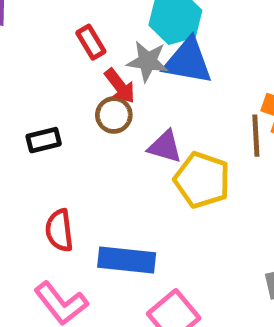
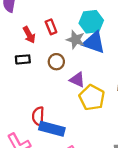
red arrow: (120, 86) -> (29, 35), moved
black rectangle: (44, 140) -> (23, 59), moved
red semicircle: (59, 230) -> (38, 116), moved

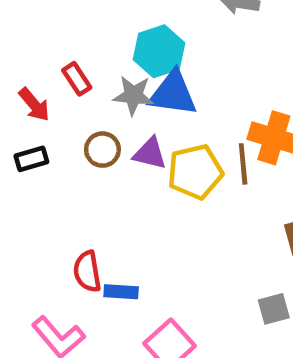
purple triangle: (77, 80) -> (150, 153), moved
yellow pentagon: (92, 98) -> (195, 172), moved, turned -30
blue rectangle: (52, 129) -> (121, 292), size x0.6

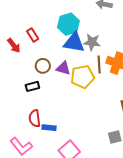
gray star: (133, 95) -> (92, 42), moved
black rectangle: (31, 159) -> (32, 86), moved
brown line: (243, 164) -> (99, 64), moved

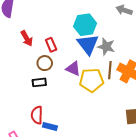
red rectangle: (33, 35) -> (51, 45), moved
blue triangle: (74, 43) -> (88, 44), turned 35
brown circle: (43, 66) -> (45, 63), moved

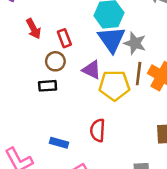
red semicircle: (37, 115) -> (98, 130), moved

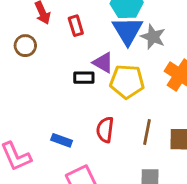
brown circle: (55, 61) -> (25, 46), moved
brown line: (139, 74) -> (147, 132), moved
black rectangle: (48, 86) -> (84, 78), moved

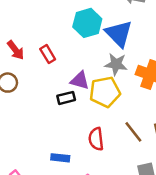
blue triangle: (128, 31) -> (119, 34), moved
gray star: (153, 37) -> (116, 64), moved
brown line: (147, 132) -> (133, 132), turned -35

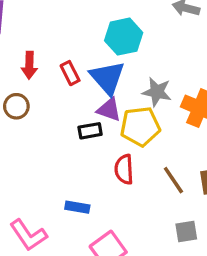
blue triangle: (119, 34) -> (107, 78), moved
red arrow: (16, 50) -> (29, 65), turned 36
red semicircle: (96, 139) -> (124, 169), moved

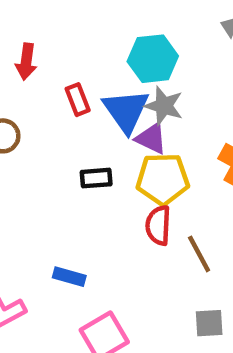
red arrow: (29, 65) -> (26, 62), moved
gray star: (157, 92) -> (164, 106), moved
purple triangle: (109, 110) -> (151, 138), moved
red semicircle: (124, 169) -> (158, 225), moved

